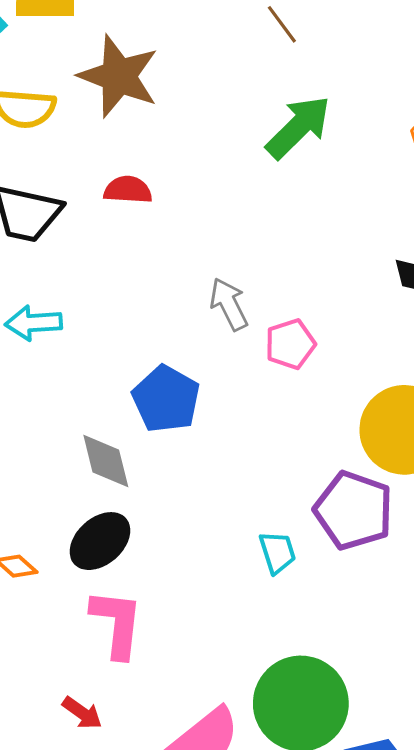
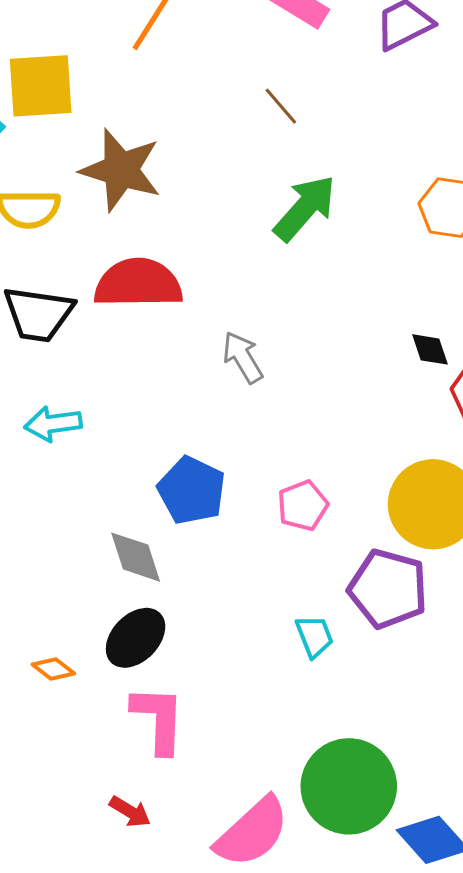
red semicircle: (128, 190) -> (138, 283), size x1.8
gray arrow: (229, 304) -> (243, 357), moved
pink pentagon: (290, 344) -> (303, 506), moved

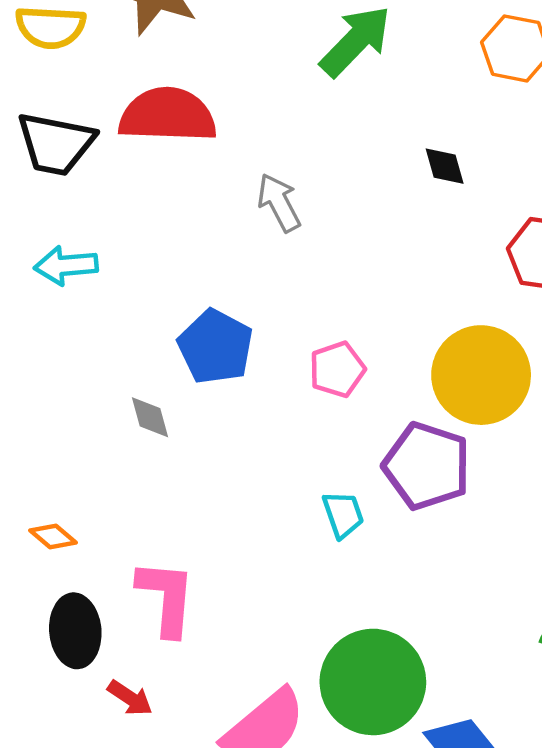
black diamond: (430, 349) -> (445, 166), moved
gray diamond: (136, 557) -> (150, 417), size x0.7
black ellipse: (136, 638) -> (75, 631), moved, turned -52

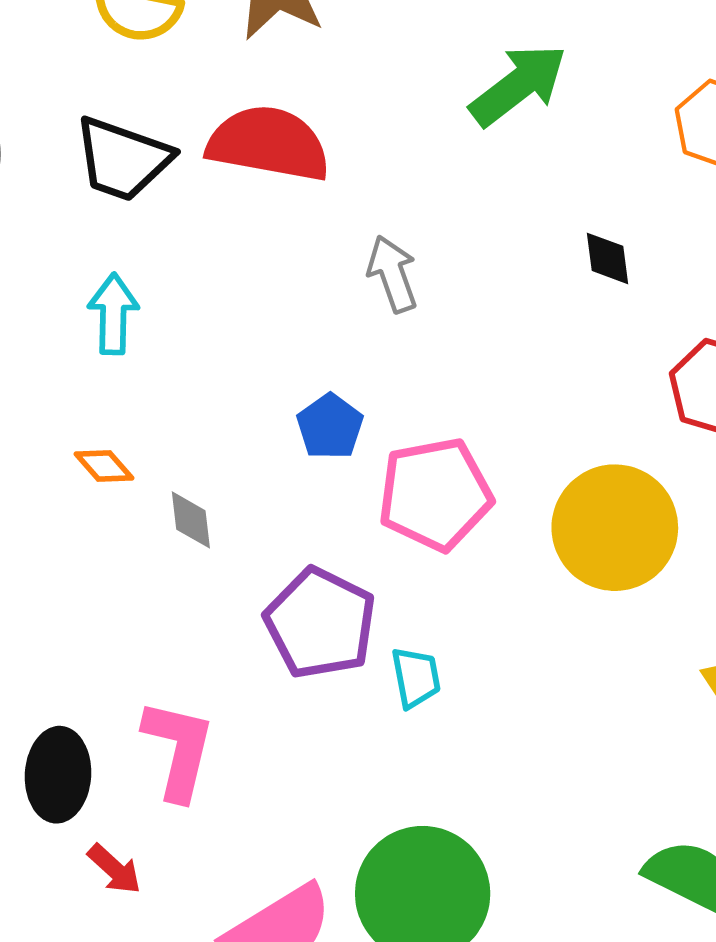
cyan arrow: (66, 266) -> (113, 314), turned 88
blue pentagon: (215, 347) -> (330, 427), moved, size x0.7
pink pentagon: (337, 369) -> (435, 494), size x1.6
purple pentagon: (427, 466) -> (320, 623), moved
orange diamond: (53, 536) -> (104, 466), moved

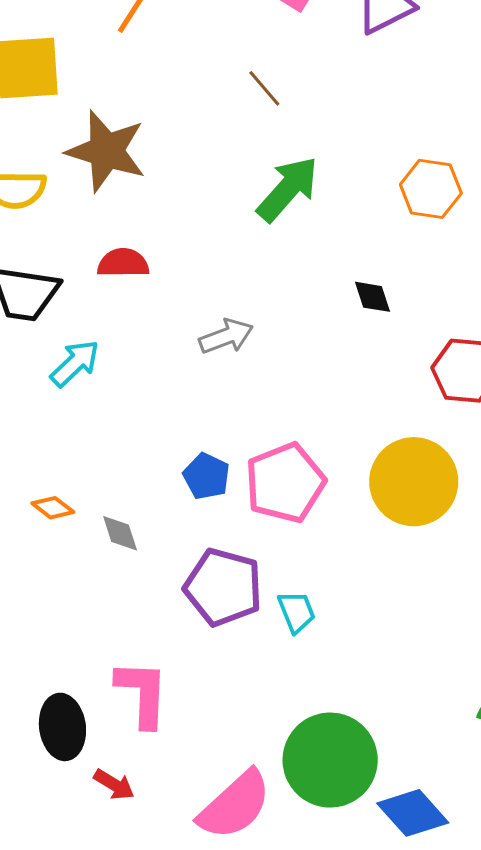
red semicircle: (269, 144) -> (123, 263), size x0.6
gray arrow: (392, 274) -> (226, 336), turned 100
cyan arrow: (113, 314) -> (75, 363), moved, turned 56
blue pentagon: (330, 427) -> (206, 476), moved

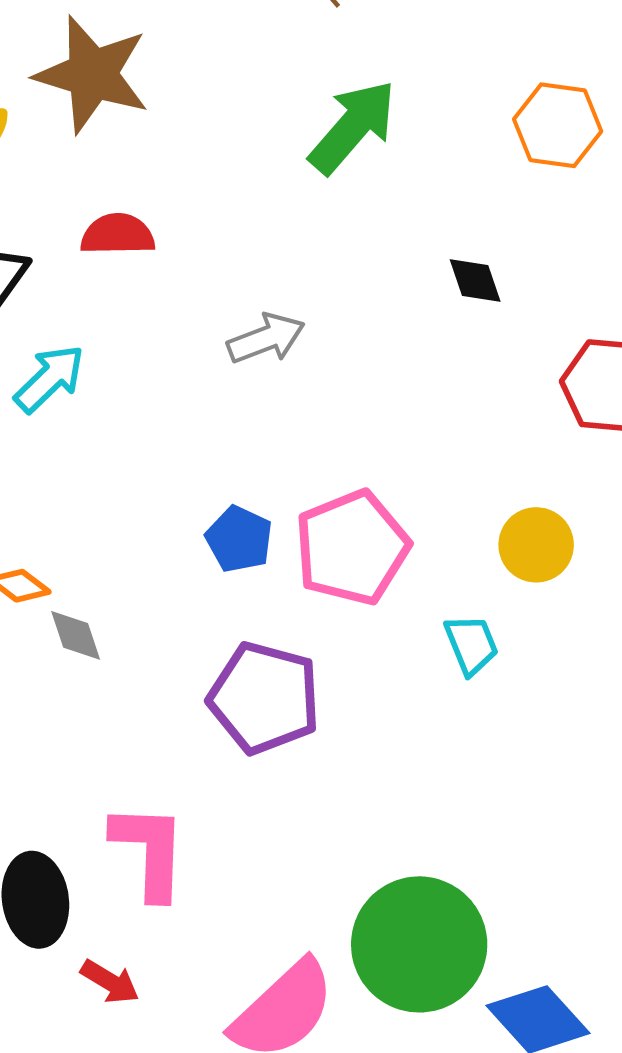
yellow circle: (414, 482) -> (536, 545), size x0.6
gray diamond: (120, 533) -> (76, 635), moved
cyan trapezoid: (296, 612) -> (471, 645), moved

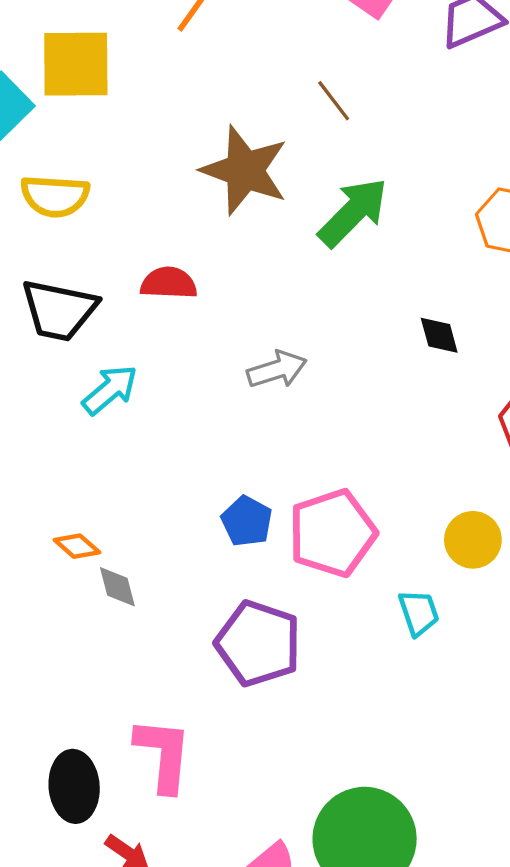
brown star: (92, 74) -> (245, 170), moved

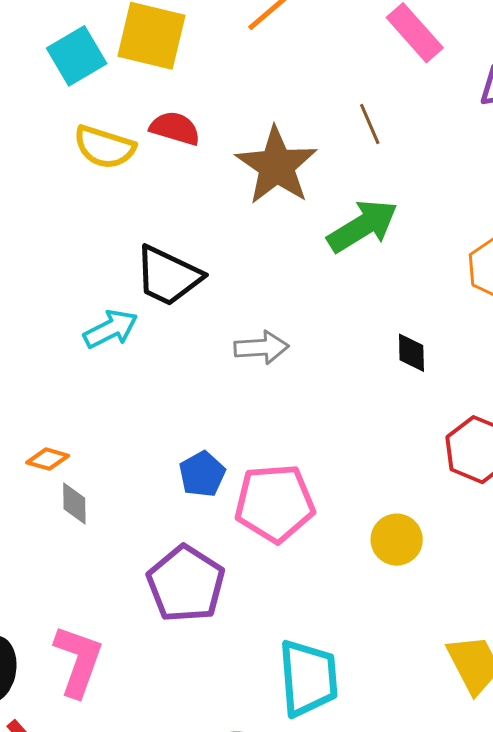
red semicircle: (169, 283) -> (175, 128), moved
black trapezoid: (59, 310) -> (168, 276), moved
orange diamond: (77, 546) -> (48, 459), turned -39
cyan trapezoid: (419, 613) -> (308, 678), moved, size x1.8

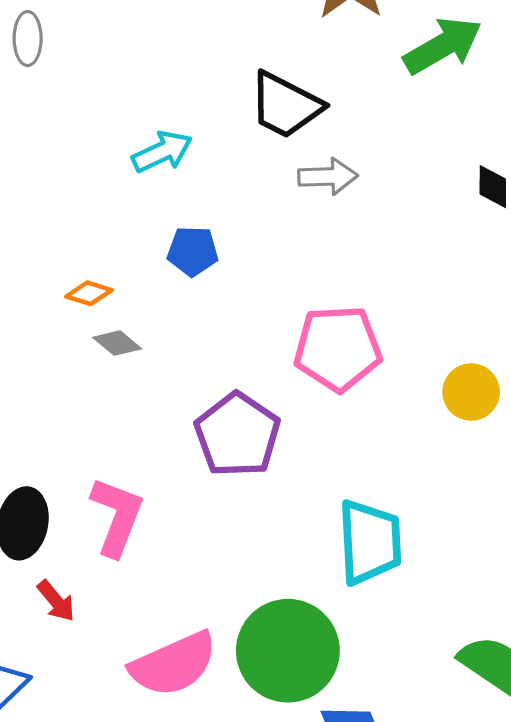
black trapezoid: (168, 276) -> (286, 105), moved
blue pentagon: (202, 474) -> (193, 251), moved, turned 30
gray diamond: (74, 504) -> (117, 343), turned -51

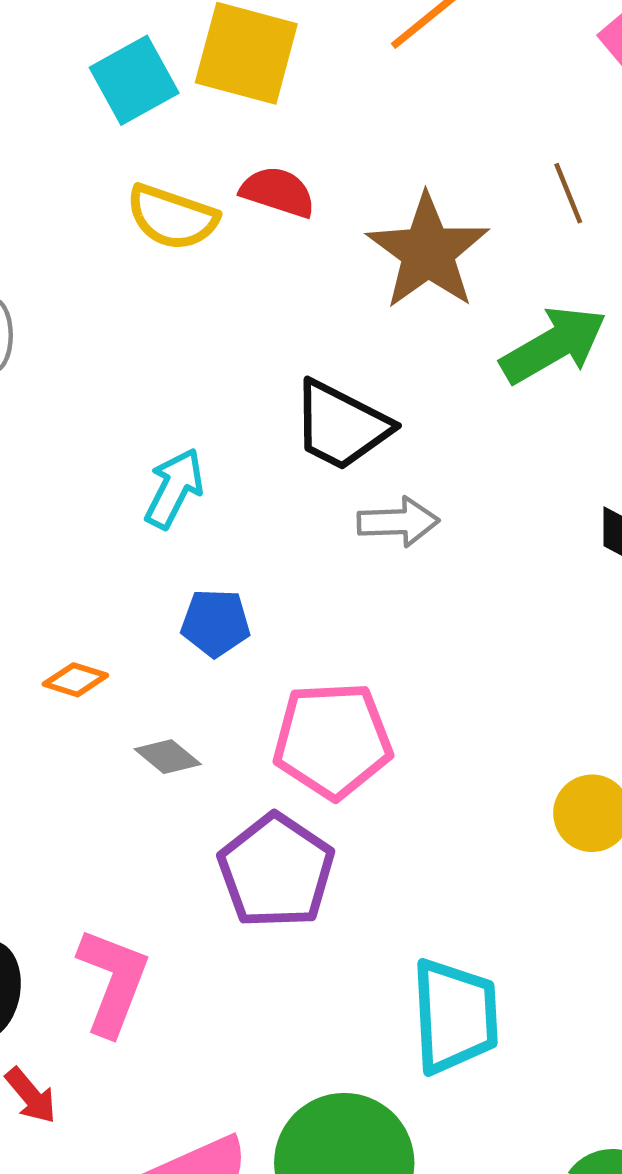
cyan arrow: (162, 152) -> (174, 488), turned -38
gray diamond: (117, 343) -> (168, 757), moved
pink pentagon: (338, 348) -> (333, 740), moved

